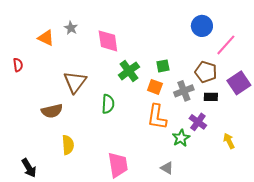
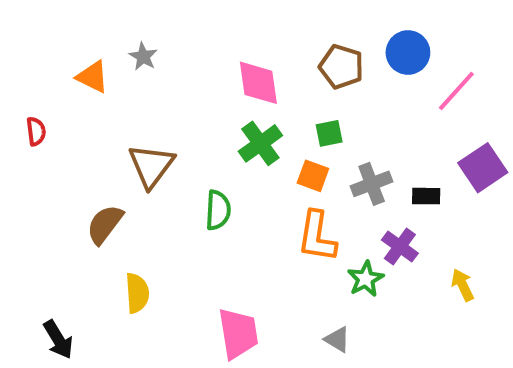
pink diamond: (108, 41) -> (258, 83), moved
brown pentagon: (206, 72) -> (341, 67), moved
brown semicircle: (52, 111) -> (105, 224), turned 140

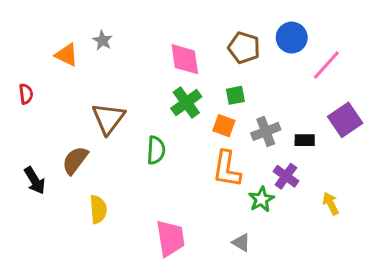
black arrow: (58, 340) -> (35, 181), moved

